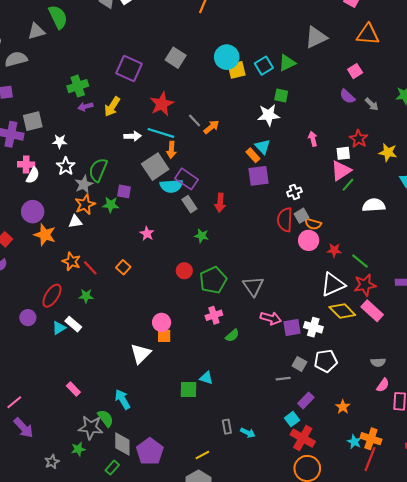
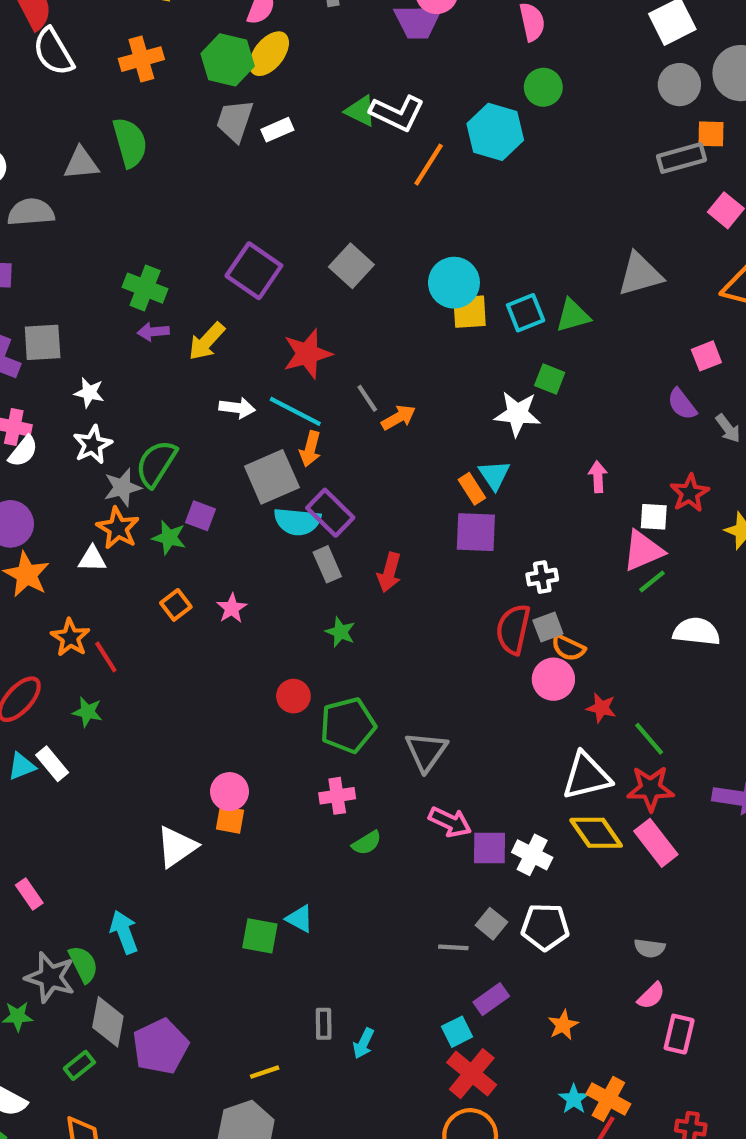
green cross: (78, 86) -> (145, 288), turned 30
orange star: (85, 204) -> (118, 528), turned -30
orange square: (123, 267) -> (176, 605), moved
cyan arrow: (248, 433) -> (363, 1043), turned 80

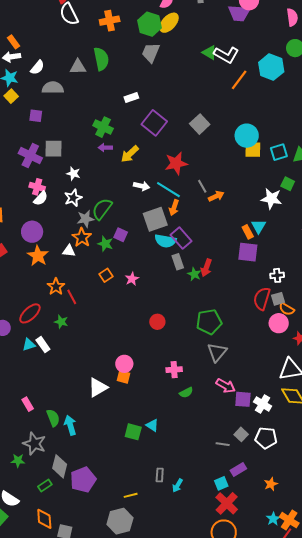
white rectangle: (277, 130) -> (131, 98), moved
green star: (340, 632) -> (194, 274), moved
green pentagon: (348, 725) -> (209, 322), moved
green semicircle: (83, 964) -> (53, 418), moved

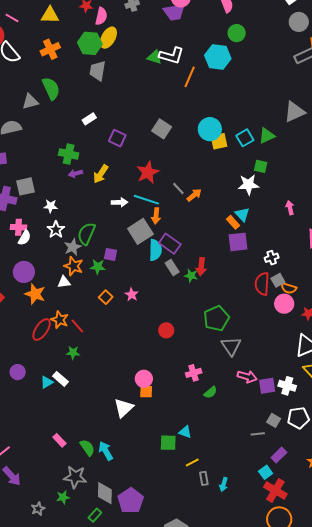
purple square: (154, 123) -> (117, 138), size x0.7
cyan semicircle: (165, 241) -> (155, 250), turned -85
red ellipse: (30, 313) -> (42, 330), moved
yellow line: (131, 495) -> (192, 462), moved

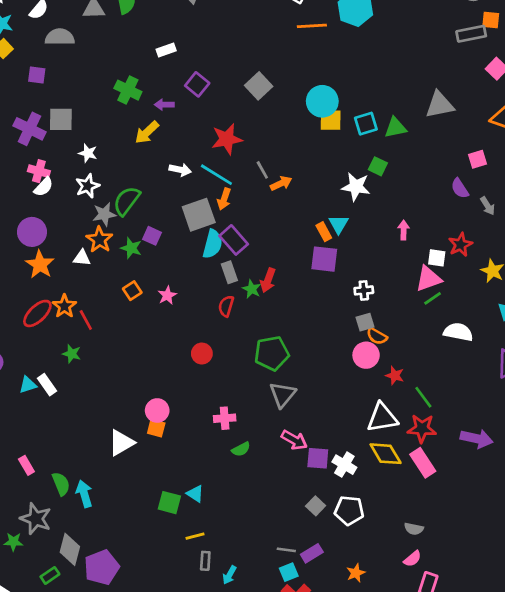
orange line: (190, 77) -> (312, 26), turned 50
purple arrow: (75, 173) -> (164, 105), moved
yellow arrow: (101, 174) -> (147, 132), moved
red semicircle: (262, 284) -> (226, 306), moved, size x0.7
gray line: (258, 434) -> (286, 550), moved

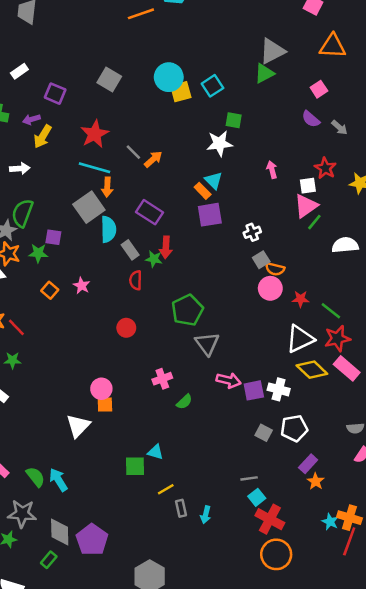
green triangle: (395, 128) -> (264, 73), moved
yellow arrow: (147, 132) -> (43, 137), moved
white arrow: (180, 170) -> (20, 168), moved
purple rectangle: (234, 240) -> (150, 212), moved
purple rectangle: (312, 553) -> (308, 464), moved

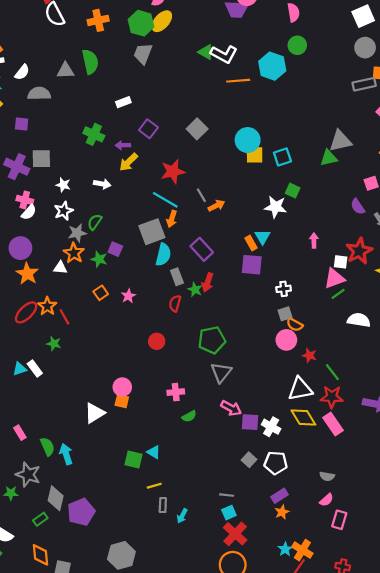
red star: (325, 168) -> (359, 251), size x1.4
green semicircle: (22, 213) -> (95, 222), size x0.7

